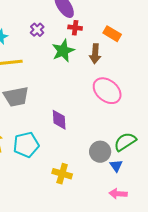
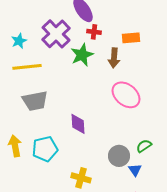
purple cross: (37, 30) -> (56, 34), size x2.0
orange rectangle: (112, 34) -> (131, 38), turned -36
green semicircle: (125, 142) -> (144, 146), size x0.7

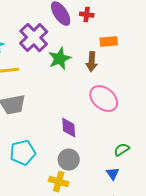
red cross: (94, 32) -> (87, 15), moved
purple diamond: (78, 124) -> (69, 128), moved
gray circle: (119, 156) -> (69, 160), moved

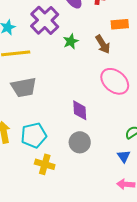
green star: (60, 59) -> (71, 41), size x0.7
brown arrow: (92, 62) -> (103, 44), turned -36
yellow cross: (59, 182) -> (45, 164), moved

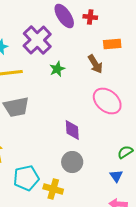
green star: (71, 41) -> (57, 69), moved
cyan pentagon: (34, 135) -> (26, 178), moved
yellow cross: (45, 164) -> (53, 189), moved

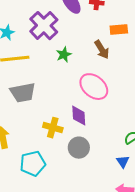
pink ellipse: (107, 101) -> (94, 87), moved
yellow cross: (53, 189) -> (53, 128), moved

